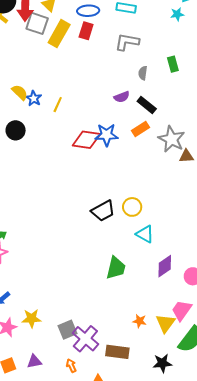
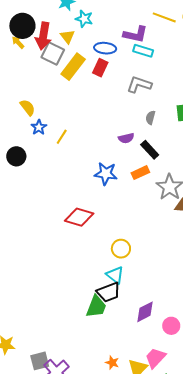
yellow semicircle: (20, 92) -> (28, 107), moved
red diamond: (86, 140) -> (79, 217), moved
black trapezoid: (103, 211) -> (108, 292), moved
cyan triangle: (145, 234) -> (115, 275), moved

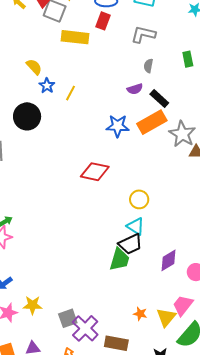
yellow rectangle: (73, 67) -> (75, 37), moved, turned 64
gray semicircle: (150, 118) -> (148, 66), moved
black circle: (16, 156) -> (27, 116), size x1.4
orange rectangle: (140, 173) -> (152, 122), size x1.6

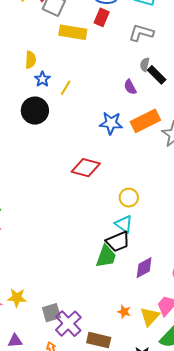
yellow semicircle: (34, 67) -> (31, 60), turned 42
purple semicircle: (135, 89) -> (130, 87), turned 77
black rectangle: (159, 98) -> (157, 75), moved
black circle: (27, 116) -> (35, 111), moved
purple diamond: (168, 260) -> (144, 268), moved

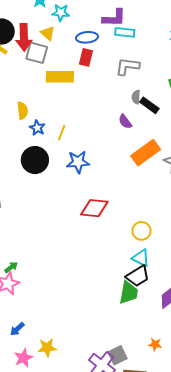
blue star: (111, 123) -> (78, 162), moved
gray square: (51, 313) -> (118, 355), moved

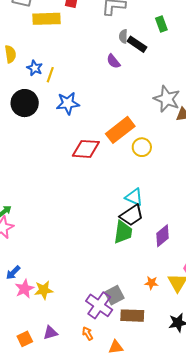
blue star: (37, 128) -> (35, 68), moved
orange rectangle: (146, 153) -> (120, 130), moved
yellow circle: (141, 231) -> (142, 147), moved
pink star: (24, 358) -> (24, 289), moved

